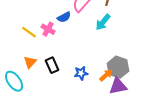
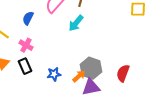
blue semicircle: (64, 17) -> (28, 18), moved, turned 144
pink cross: (48, 29) -> (26, 45), moved

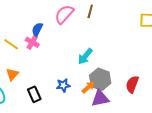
cyan arrow: (76, 23) -> (85, 56), moved
pink cross: (26, 45) -> (32, 42), moved
black rectangle: (25, 66) -> (34, 94), moved

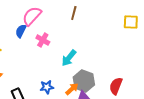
pink semicircle: (64, 14) -> (32, 16), moved
pink cross: (32, 42) -> (43, 40), moved

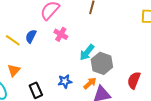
blue semicircle: (21, 31) -> (31, 36), moved
gray hexagon: (84, 81) -> (102, 63), moved

